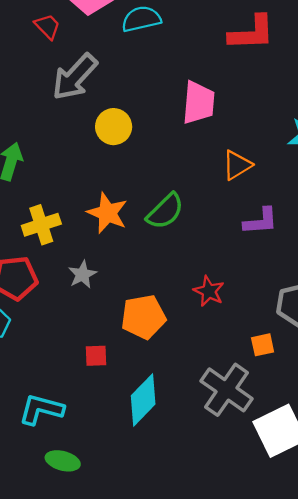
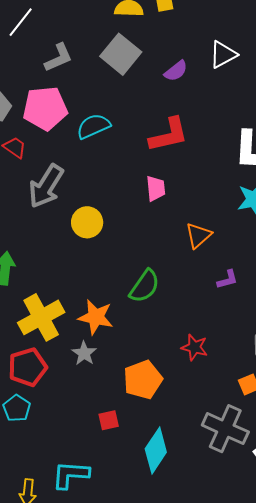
red L-shape: (252, 33) -> (169, 135), moved
pink trapezoid: (199, 103) -> (156, 188), size x0.7
orange star: (107, 213) -> (96, 317), moved
purple L-shape: (261, 221) -> (227, 279), size x0.7
yellow cross: (41, 225) -> (41, 317), size x1.4

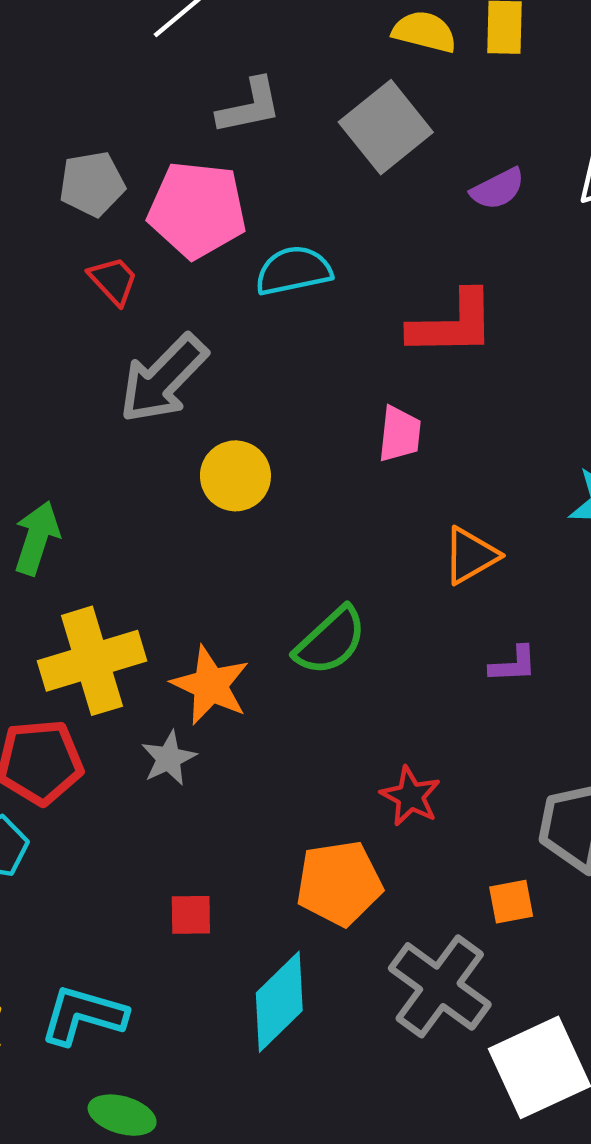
orange pentagon: (143, 380) -> (339, 883), moved

